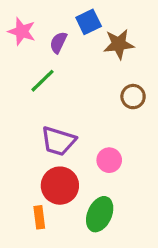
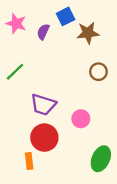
green line: (42, 81) -> (15, 72), moved
green ellipse: (100, 214) -> (101, 159), moved

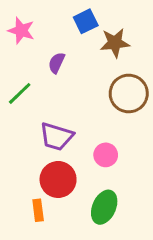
purple semicircle: (43, 32) -> (57, 63), moved
brown circle: (98, 72) -> (129, 93), size x1.6
green ellipse: (101, 159) -> (104, 207), moved

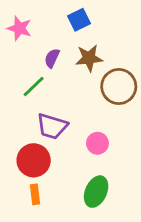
brown star: (115, 43) -> (89, 58), moved
green line: (20, 93) -> (34, 86), moved
red circle: (58, 179) -> (34, 160), moved

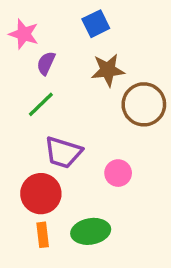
purple semicircle: (52, 58) -> (46, 63), moved
green ellipse: (96, 192) -> (91, 231), moved, turned 56

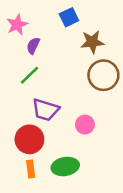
pink star: (24, 34) -> (17, 25), turned 30
brown star: (108, 70) -> (92, 42), moved

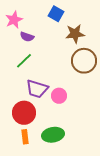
blue square: (69, 17) -> (56, 14), turned -35
purple semicircle: (33, 46) -> (27, 37), turned -96
pink circle: (85, 125) -> (59, 96), moved

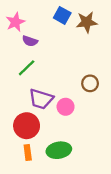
brown star: (75, 34) -> (87, 22), moved
brown circle: (84, 61) -> (90, 83), moved, size x0.6

